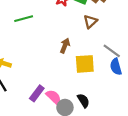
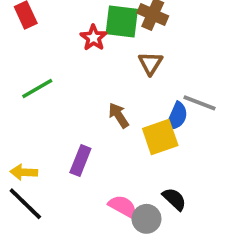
brown arrow: (65, 46) -> (119, 115), turned -40
blue semicircle: (116, 67) -> (177, 117), moved, turned -126
purple rectangle: (37, 93) -> (80, 160), moved

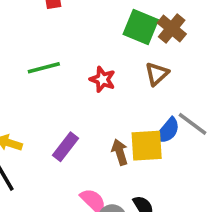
red star: (93, 38) -> (103, 79), moved, turned -30
brown arrow: (119, 115) -> (120, 152), moved

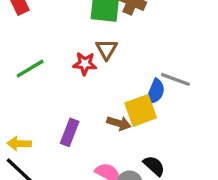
brown triangle: (157, 74) -> (106, 49), moved
brown arrow: (120, 152) -> (119, 123), turned 140

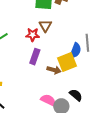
gray line: (175, 79) -> (87, 43), turned 66
purple rectangle: (70, 132) -> (35, 57), moved

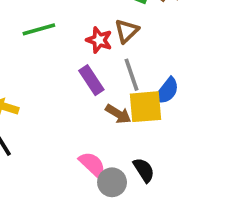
gray line: (87, 43) -> (131, 75), moved, turned -30
purple rectangle: (35, 57) -> (91, 80), turned -70

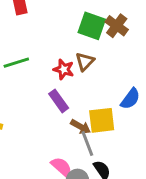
gray line: (131, 75) -> (87, 144), moved
blue semicircle: (167, 91) -> (130, 99), moved

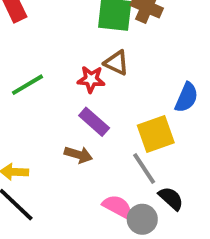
brown triangle: (85, 62) -> (116, 63), turned -36
brown arrow: (81, 127) -> (78, 155), moved

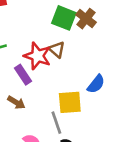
red star: (91, 79) -> (37, 56), size x1.5
purple rectangle: (94, 122) -> (23, 75), moved

